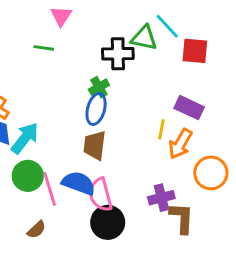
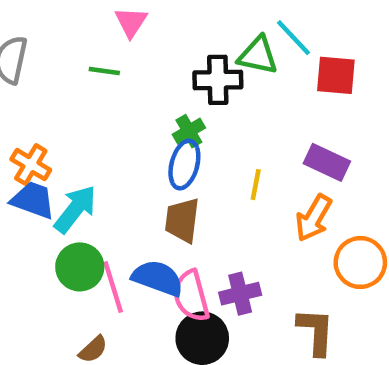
yellow line: (161, 129) -> (256, 185), moved
purple cross: (161, 198) -> (240, 294), moved

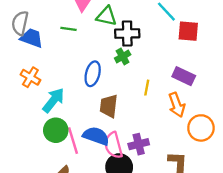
green triangle: (258, 55) -> (106, 16), moved
green cross: (189, 131) -> (123, 56), moved
blue ellipse: (184, 165) -> (93, 74), moved
blue trapezoid: (33, 200) -> (32, 38), moved
orange arrow: (314, 218) -> (177, 105), turned -50

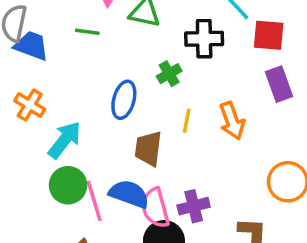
black cross: (127, 33) -> (204, 39), moved
purple rectangle: (184, 76) -> (279, 84), moved, turned 45
yellow line: (147, 88) -> (187, 121), moved
orange arrow: (177, 105) -> (232, 121), moved

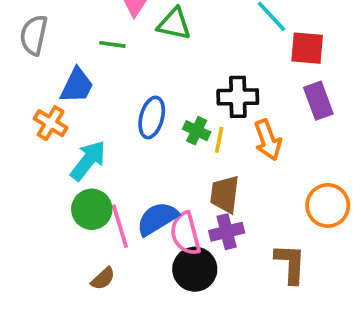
black cross: (204, 39) -> (238, 97), moved
blue trapezoid: (31, 46) -> (77, 86), moved, turned 96
green cross: (169, 74) -> (197, 131), moved, turned -35
brown trapezoid: (148, 149) -> (225, 194), moved
blue semicircle: (129, 194) -> (157, 219), turned -51

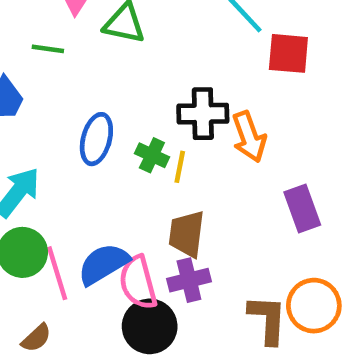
purple rectangle: (318, 101) -> (302, 208), moved
orange arrow: (268, 140) -> (249, 137), moved
orange circle: (328, 205) -> (314, 306), moved

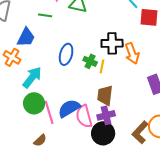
brown L-shape: (268, 319) -> (140, 132), turned -140
black circle: (150, 326) -> (103, 133), moved

